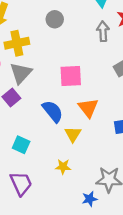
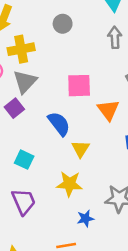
orange triangle: (88, 108) -> (108, 110), moved
yellow star: (63, 167) -> (69, 184), size x1.5
blue star: (90, 199) -> (85, 218), moved

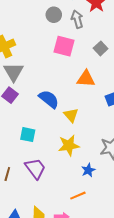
gray circle: (63, 24) -> (54, 15), moved
pink square: (79, 86) -> (64, 46), moved, turned 30
orange triangle: (108, 110) -> (86, 79), turned -36

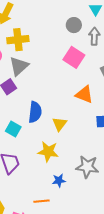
blue semicircle: (49, 99) -> (35, 112), moved, turned 40

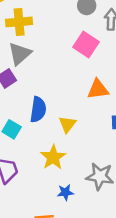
orange triangle: (84, 94) -> (98, 89), turned -30
yellow star: (48, 152) -> (53, 157), turned 30

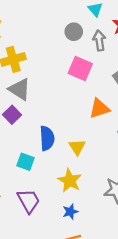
gray triangle: (20, 54) -> (20, 89), turned -35
blue star: (65, 192) -> (70, 212), moved

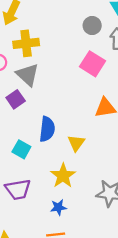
purple trapezoid: (29, 201) -> (18, 189), turned 100

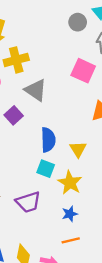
gray circle: (92, 26) -> (78, 22), moved
gray triangle: (27, 75) -> (36, 90), moved
cyan square: (21, 149) -> (46, 169), moved

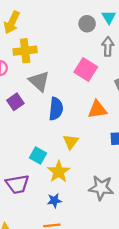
blue semicircle: (48, 140) -> (56, 109), moved

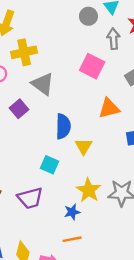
blue semicircle: (56, 109) -> (63, 126), moved
yellow star: (59, 172) -> (89, 190), moved

